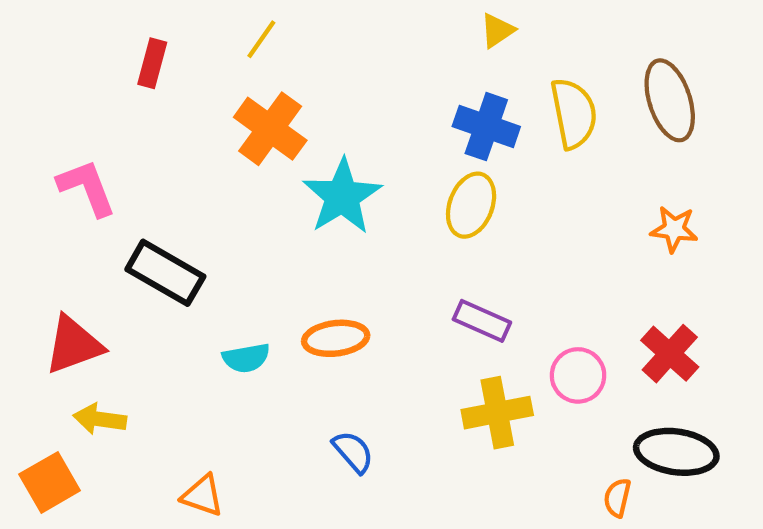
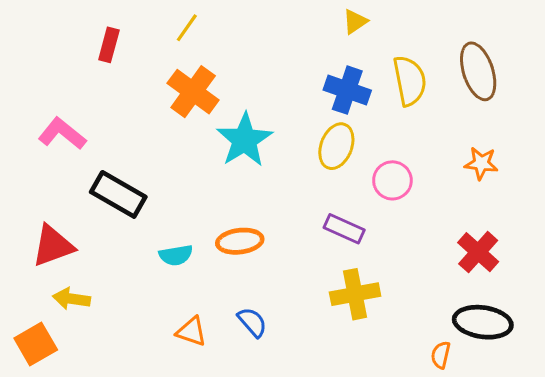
pink L-shape: (87, 188) -> (62, 134), turned -30
pink circle: (578, 375) -> (392, 180), moved
orange triangle: (202, 496) -> (191, 332), moved

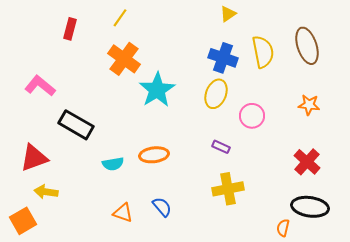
purple rectangle: (344, 229) -> (221, 147), size x0.7

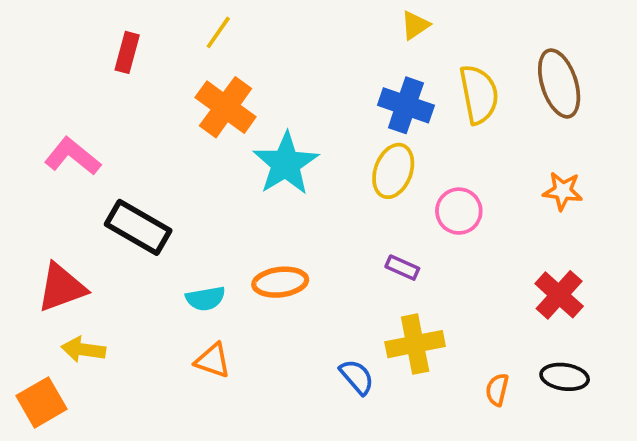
blue semicircle: (162, 207) -> (357, 377), moved
black ellipse: (310, 207) -> (565, 377), size x0.7
orange triangle: (123, 213) -> (213, 360), moved
orange semicircle: (283, 228) -> (497, 390), moved

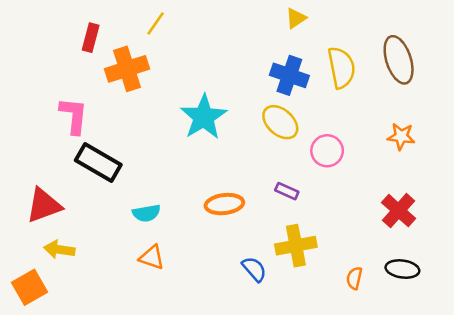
orange cross: (226, 107) -> (127, 69), moved, turned 36
pink L-shape: (72, 156) -> (74, 116), moved, turned 57
yellow ellipse: (393, 171) -> (280, 122), turned -69
orange ellipse: (280, 282) -> (224, 204), moved

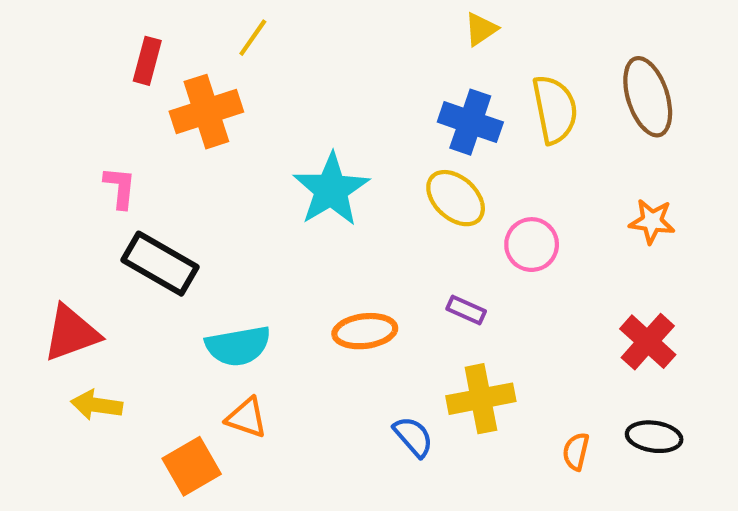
pink L-shape: (74, 116) -> (120, 188), size x0.7
cyan semicircle: (146, 213) -> (238, 346), size x1.4
orange square: (29, 287) -> (192, 466), moved

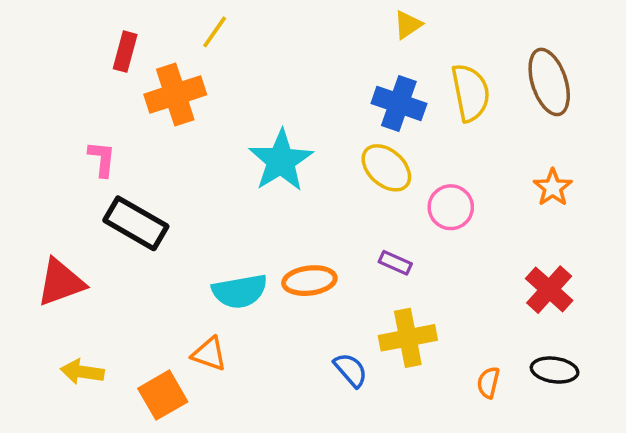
orange star: (652, 221) -> (553, 188), turned 30
cyan semicircle: (238, 346) -> (240, 291), moved
yellow arrow: (97, 405) -> (82, 372), moved

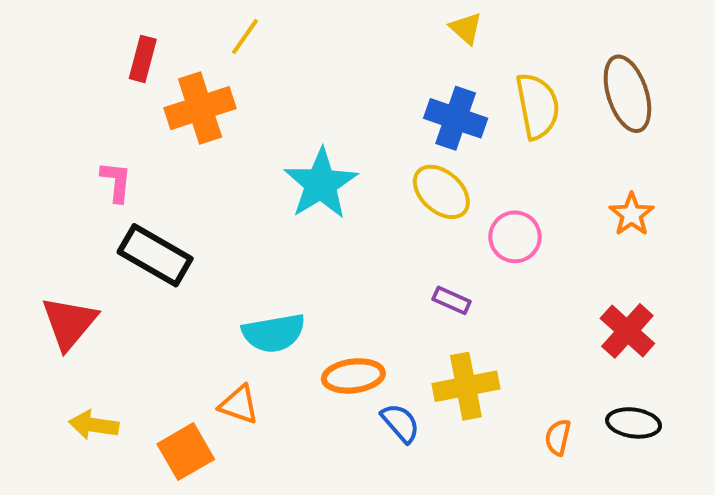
yellow triangle: (408, 25) -> (466, 28), turned -44
orange ellipse: (309, 281) -> (353, 376), moved
red triangle: (61, 282) -> (69, 323), turned -30

